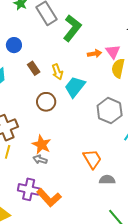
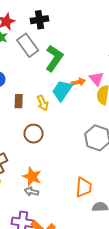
brown rectangle: (34, 68) -> (19, 101), turned 40
cyan trapezoid: (75, 87) -> (62, 91), moved
orange trapezoid: (92, 159) -> (84, 187), turned 40

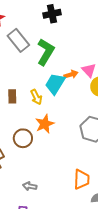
black cross: (39, 20) -> (52, 14), moved
brown circle: (34, 134) -> (23, 138), moved
orange star: (32, 177) -> (45, 124), moved, turned 30

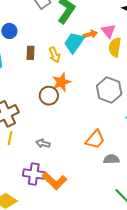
brown circle: (23, 138) -> (49, 96), moved
orange trapezoid: (82, 179) -> (95, 139), turned 35

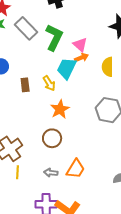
pink triangle: (108, 31) -> (80, 45), moved
brown circle: (49, 96) -> (52, 138), moved
orange trapezoid: (95, 139) -> (75, 169), moved

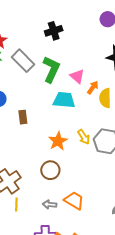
orange arrow: (82, 58) -> (93, 87), moved, turned -32
cyan trapezoid: (67, 68) -> (64, 100), turned 70
yellow arrow: (49, 83) -> (84, 137), moved
orange trapezoid: (75, 169) -> (74, 201), turned -90

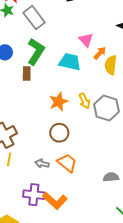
green L-shape: (51, 69) -> (36, 52), moved
brown circle: (50, 170) -> (59, 133), moved

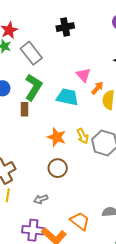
orange star: (59, 102) -> (57, 137), turned -30
orange trapezoid: (67, 163) -> (80, 221), moved
gray arrow: (42, 164) -> (41, 199), turned -32

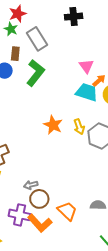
cyan trapezoid: (67, 97) -> (87, 92), moved
brown rectangle: (24, 109) -> (15, 54), moved
brown circle: (58, 168) -> (39, 199), moved

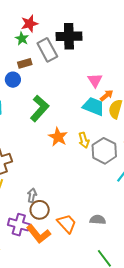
black cross: (74, 17) -> (69, 36), moved, size x1.4
brown rectangle: (15, 54) -> (25, 63), turned 64
green L-shape: (35, 73) -> (39, 108), moved
gray arrow: (31, 185) -> (32, 195), turned 112

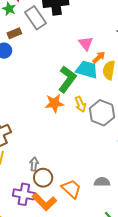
green L-shape: (39, 108) -> (67, 79), moved
orange star: (58, 137) -> (54, 103), turned -30

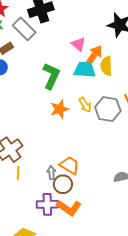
orange arrow: (99, 57) -> (94, 55), size x1.5
green L-shape: (67, 79) -> (51, 76), moved
orange trapezoid: (71, 189) -> (70, 165), moved

